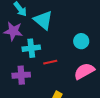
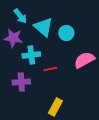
cyan circle: (81, 41) -> (66, 33), moved
pink semicircle: (84, 71) -> (84, 60), moved

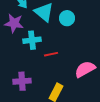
pink semicircle: (84, 60) -> (85, 69), moved
purple cross: (21, 82) -> (22, 81), moved

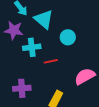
cyan circle: (67, 18) -> (68, 37), moved

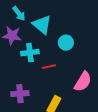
pink semicircle: (85, 76) -> (83, 82), turned 150

